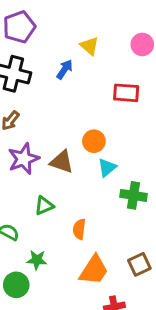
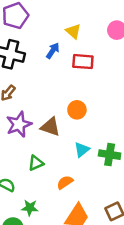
red rectangle: (126, 93) -> (83, 62), moved
cyan triangle: (107, 168) -> (82, 150), moved
orange semicircle: (79, 229) -> (65, 182), turned 49

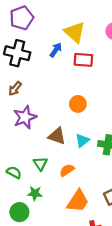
yellow triangle: (73, 31) -> (75, 32), size x1.5
brown triangle: (50, 127) -> (57, 136), moved
green triangle: (36, 163) -> (40, 164), moved, turned -40

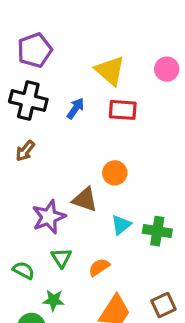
blue arrow: (56, 50) -> (75, 108), moved
purple star: (25, 117) -> (49, 217), moved
brown triangle: (57, 136) -> (85, 200), moved

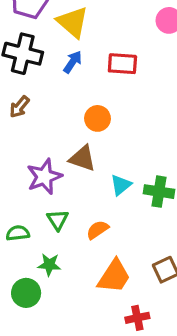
yellow triangle: (110, 71) -> (73, 22), moved
orange circle: (115, 173) -> (98, 118), moved
green semicircle: (24, 270) -> (18, 233), turned -35

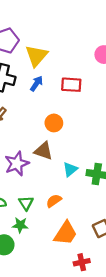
yellow triangle: (73, 22) -> (36, 56), turned 30
green triangle: (58, 220) -> (26, 203), moved

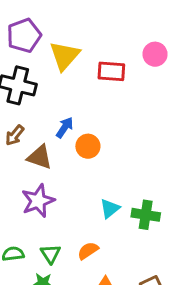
blue arrow: (36, 84) -> (65, 127), moved
red rectangle: (71, 85) -> (111, 71), moved
brown triangle: (43, 151) -> (40, 157), moved

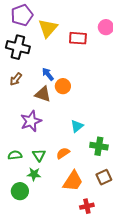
blue arrow: (65, 127) -> (48, 74), turned -72
brown triangle: (40, 157) -> (43, 94), moved
green cross: (146, 215) -> (99, 146), moved

